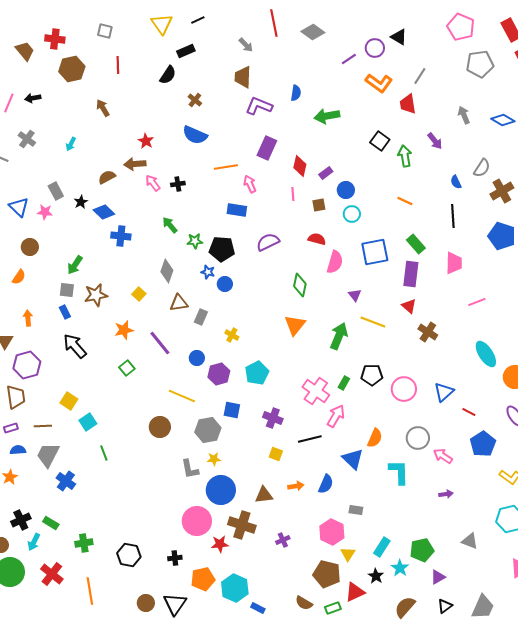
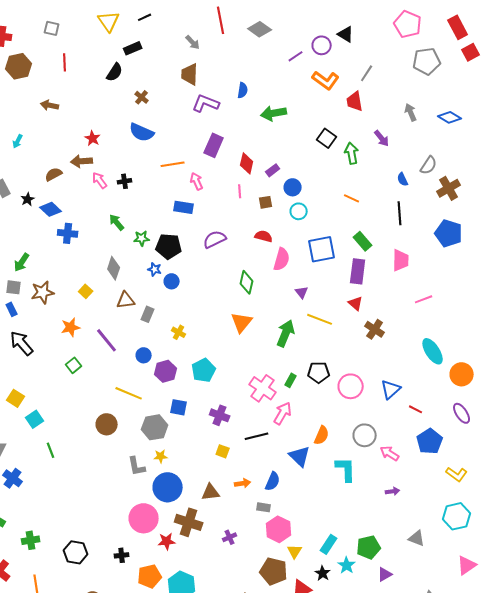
brown arrow: (103, 108) -> (50, 105), turned -48
gray rectangle: (356, 510) -> (264, 507), moved

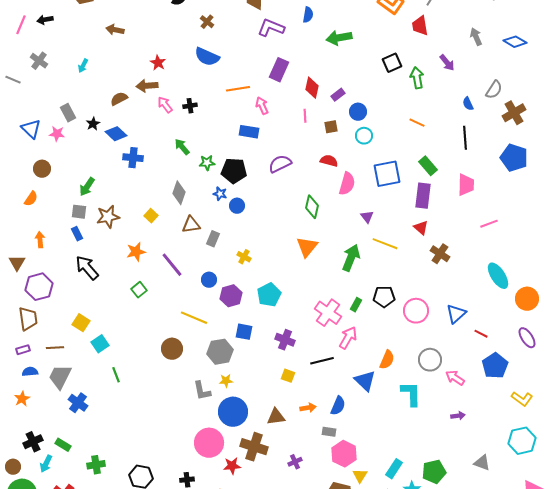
black square: (327, 138) -> (392, 63), turned 30

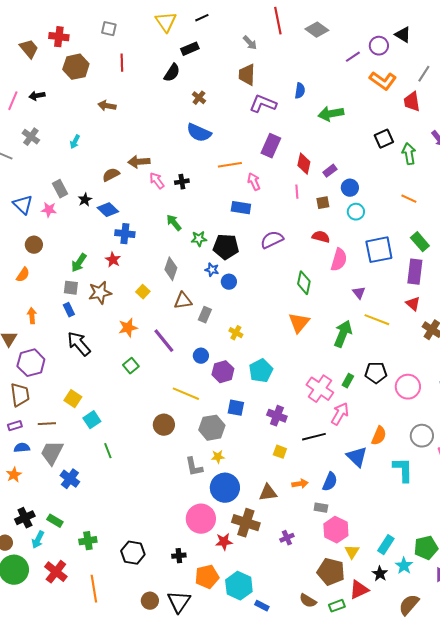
red star: (158, 63) -> (113, 260), moved

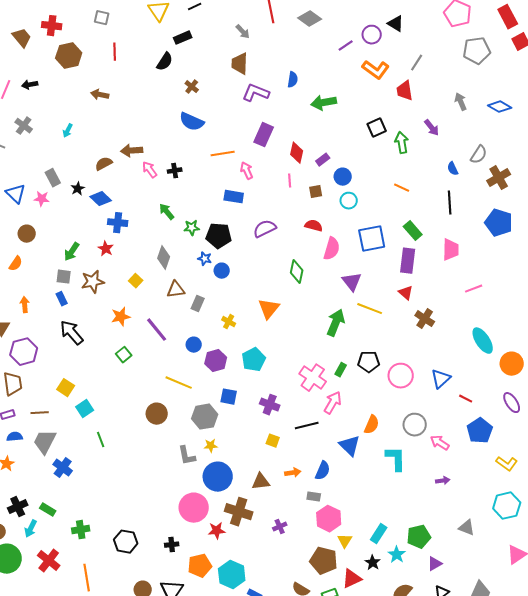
purple triangle: (359, 293) -> (352, 282), size x1.5
orange triangle: (299, 323) -> (269, 309), moved

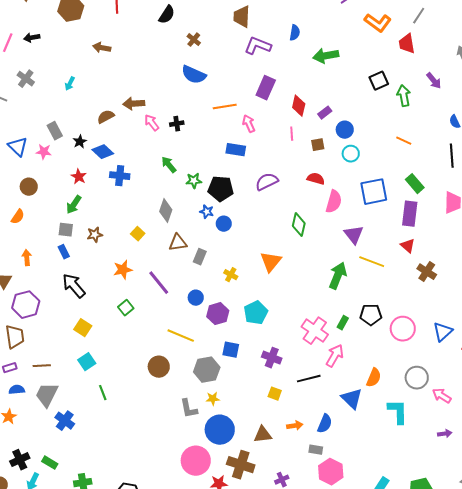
red star: (106, 249) -> (79, 177), moved
brown star: (93, 282) -> (95, 235), size x0.7
yellow square: (66, 388) -> (83, 328), moved

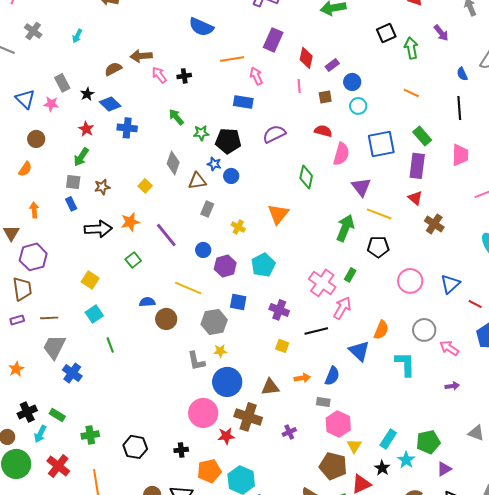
brown triangle: (178, 243) -> (197, 181), moved
black arrow: (74, 286) -> (98, 229), moved, turned 128
black pentagon: (371, 315) -> (378, 247), moved
blue semicircle: (17, 390) -> (147, 302), moved

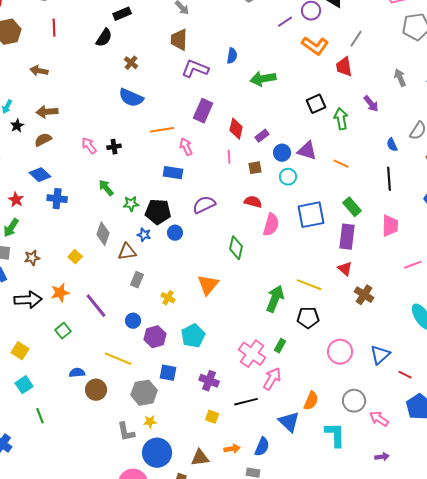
brown arrow: (141, 56) -> (47, 112), moved
black star: (87, 94) -> (17, 126), moved
blue circle: (231, 176) -> (175, 233), moved
purple triangle: (361, 187) -> (307, 151), moved, turned -35

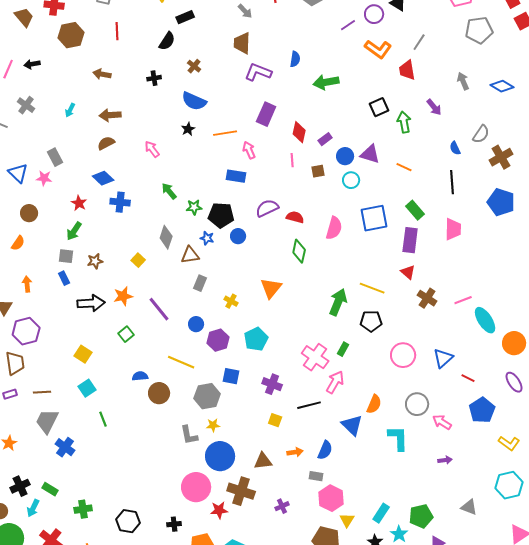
black star: (17, 126) -> (188, 129), moved
black cross: (114, 147) -> (154, 78), moved
red semicircle: (253, 202) -> (295, 217), moved
pink line: (413, 265) -> (463, 300), moved

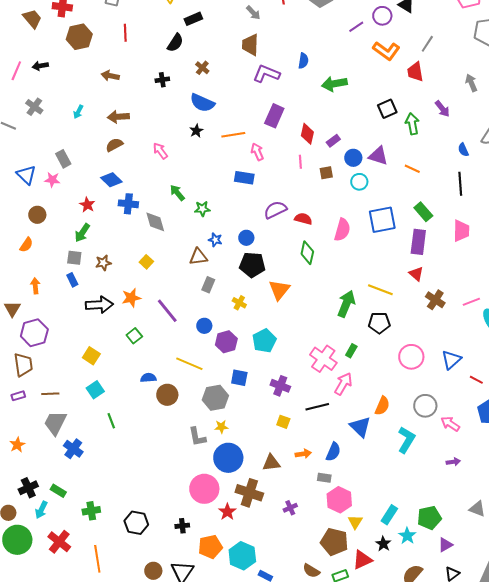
black pentagon: (221, 215) -> (252, 265), moved
gray diamond: (166, 237) -> (155, 222), moved, turned -35
cyan L-shape: (398, 438) -> (406, 440), turned 32
red star: (219, 510) -> (227, 512), turned -30

